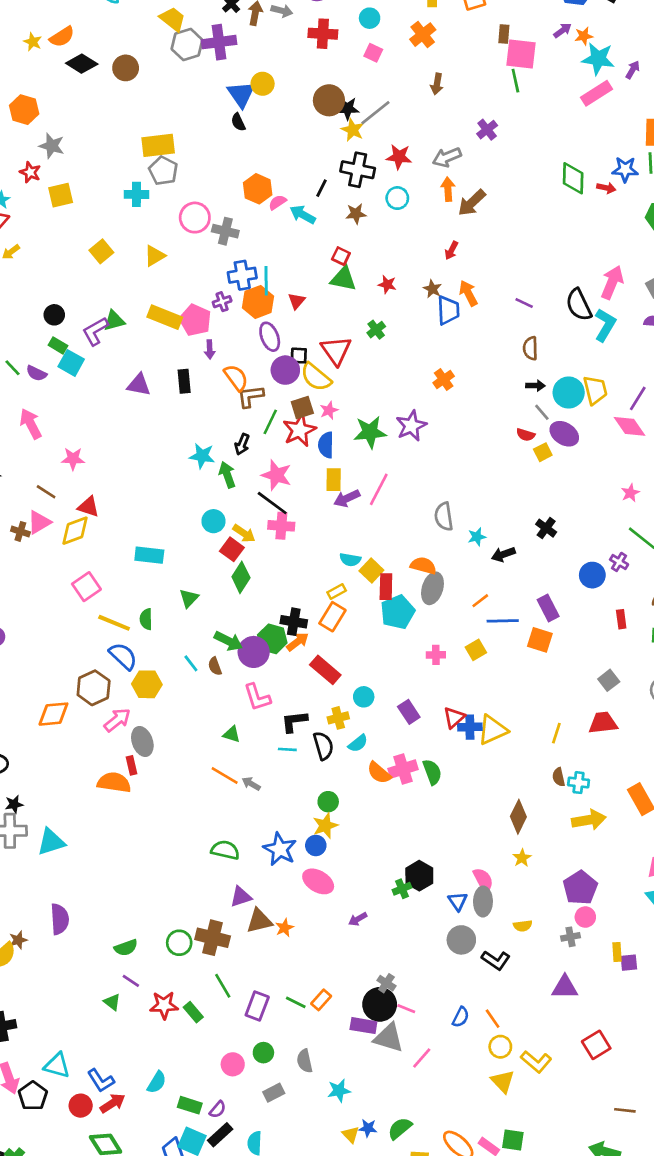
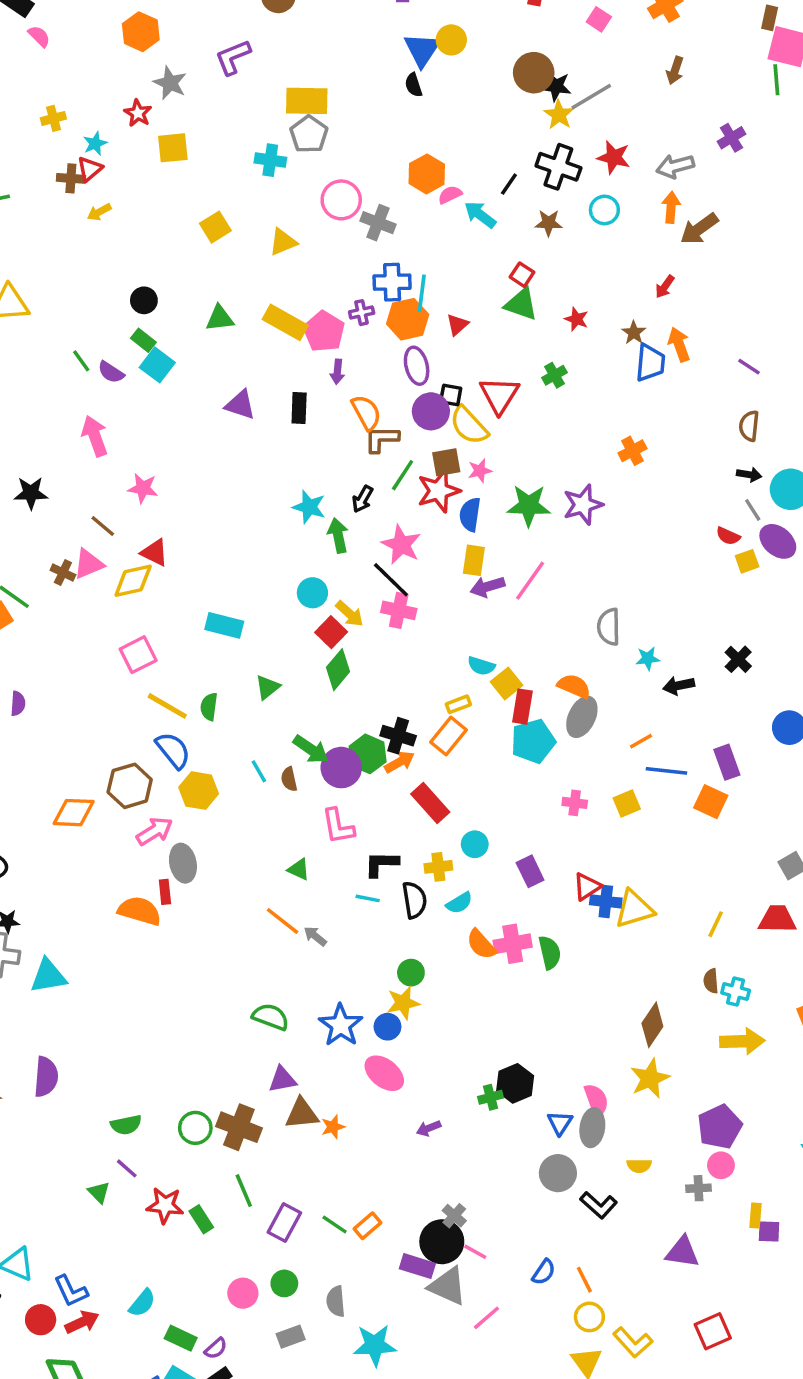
purple L-shape: (95, 331) -> (233, 57), moved
yellow star: (522, 858) -> (650, 1078), size x1.6
cyan star: (339, 1091) -> (375, 1345), size x1.4

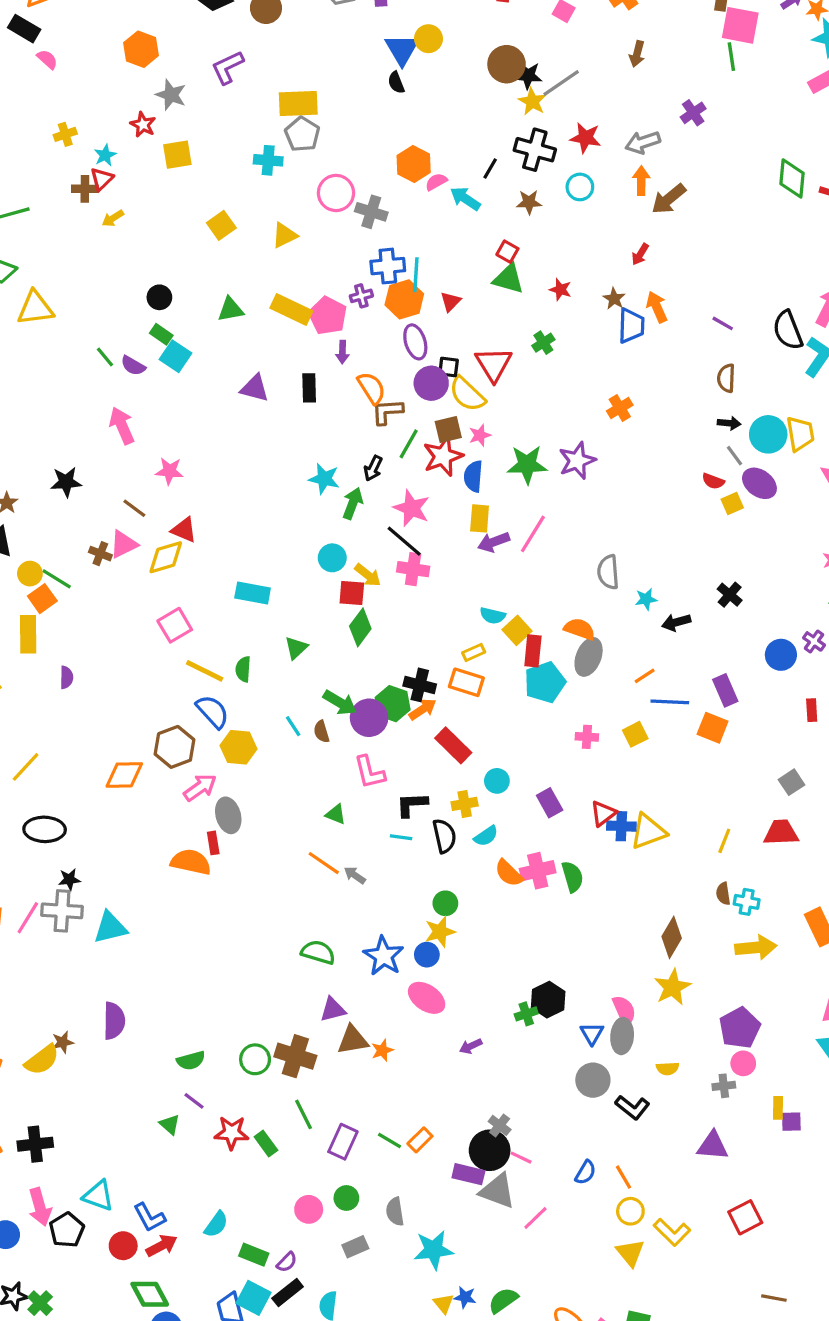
green arrow: (338, 536) -> (353, 503), turned 36
red square: (331, 632) -> (352, 593), turned -36
orange rectangle: (449, 736) -> (466, 682), turned 72

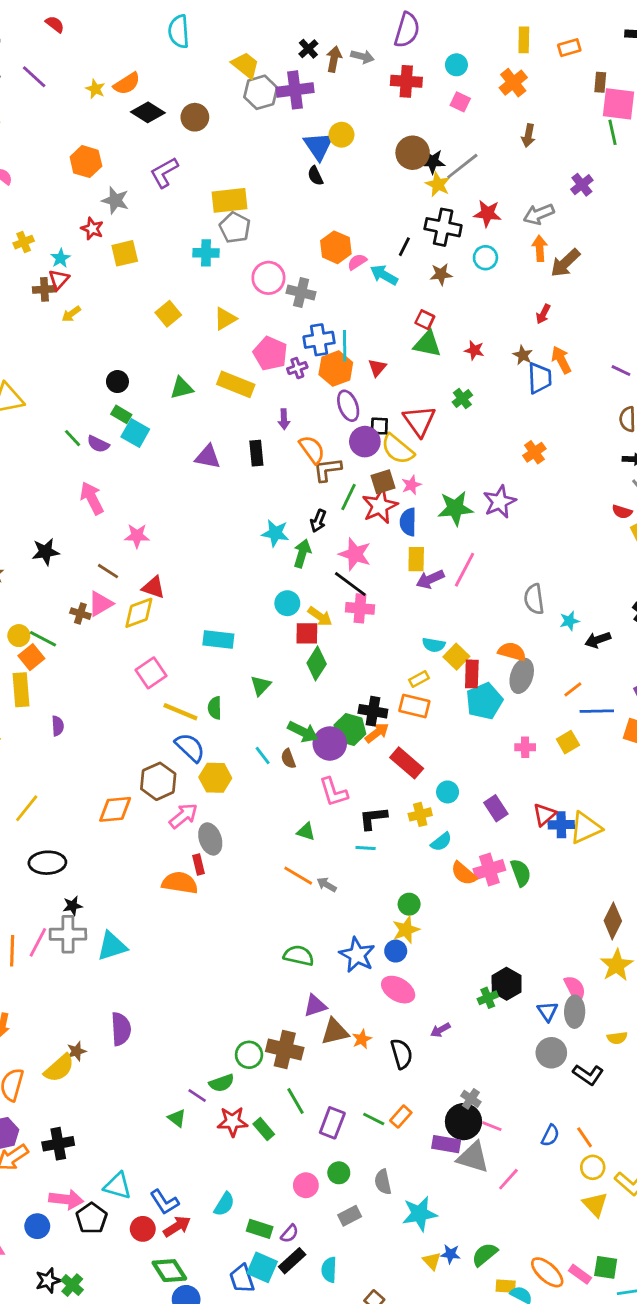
pink pentagon: (328, 316) -> (270, 353), moved
black semicircle: (444, 836) -> (402, 1054), moved
green semicircle: (191, 1061) -> (222, 1083), moved
pink arrow: (40, 1207) -> (66, 1199), turned -64

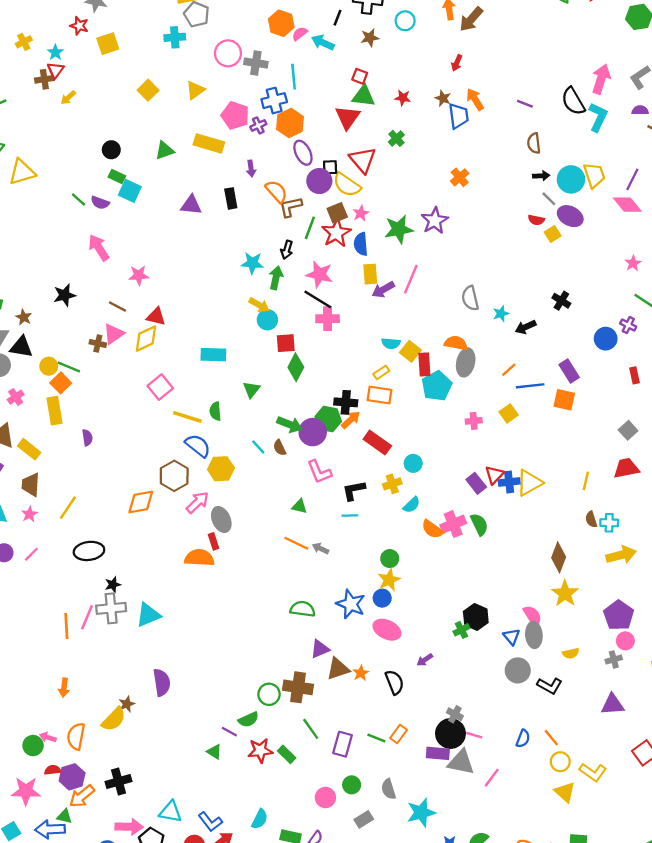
cyan line: (345, 346) -> (294, 77), moved
red triangle: (377, 368) -> (348, 117), moved, size x1.6
yellow arrow: (320, 616) -> (259, 305), moved
purple rectangle: (496, 808) -> (476, 483), moved

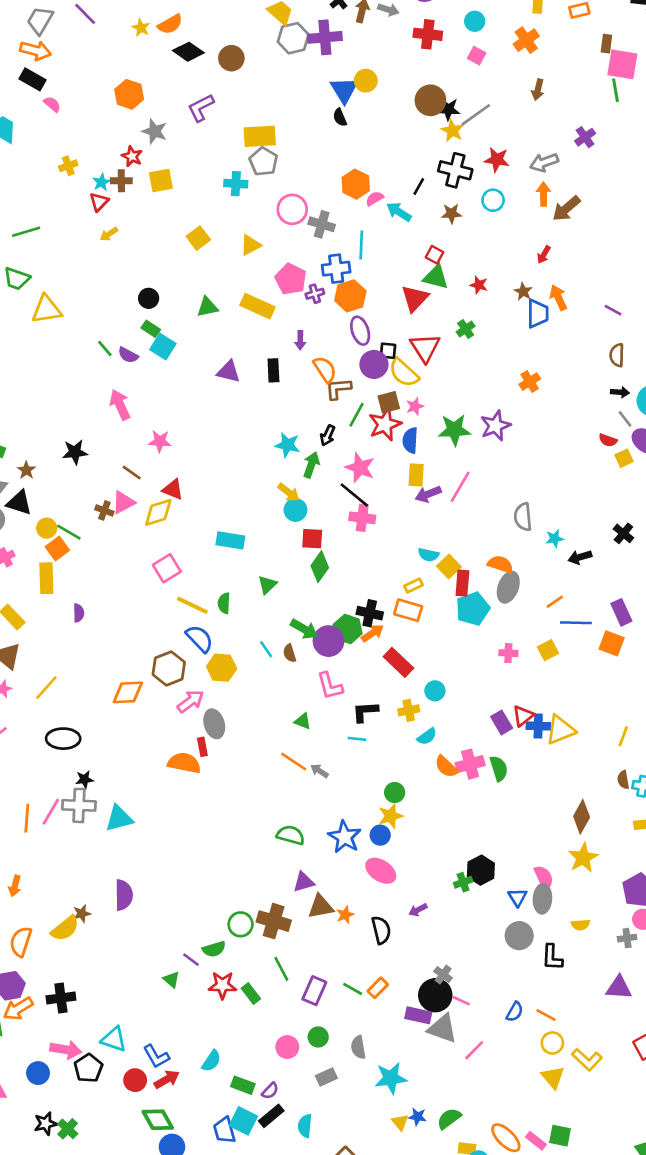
brown cross: (44, 79) -> (121, 181), moved
black L-shape: (550, 686) -> (552, 957), turned 55
orange line: (551, 738) -> (546, 1015), turned -30

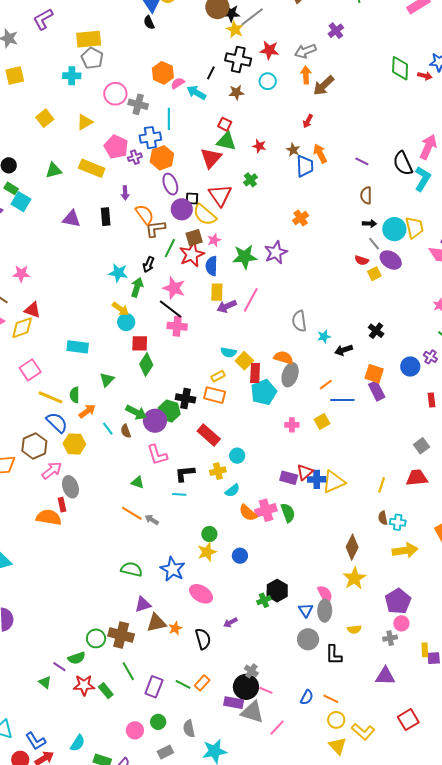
orange arrow: (372, 633) -> (87, 411), moved
orange square: (612, 643) -> (374, 374), moved
purple rectangle: (502, 722) -> (289, 478), turned -42
blue circle: (380, 835) -> (240, 556), moved

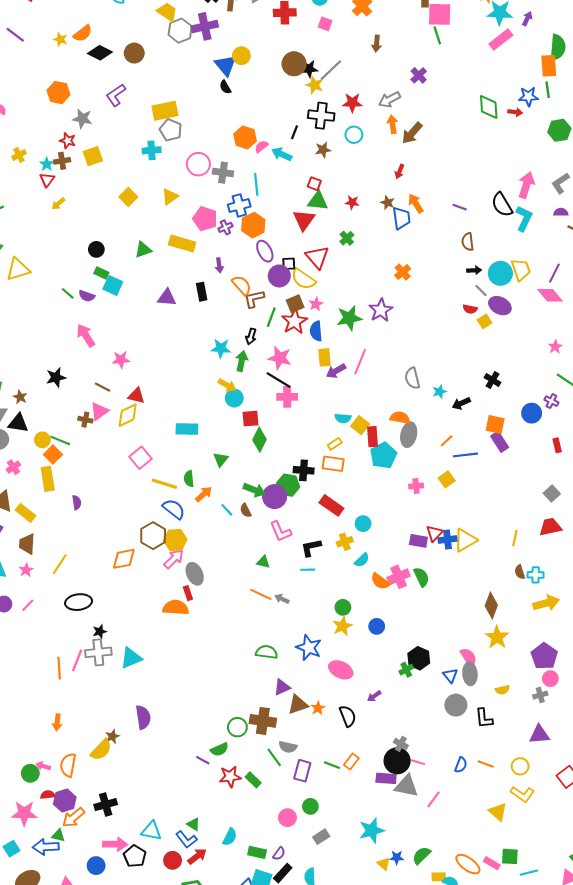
yellow hexagon: (74, 444) -> (175, 540), moved
green triangle: (45, 682) -> (193, 824), moved
yellow circle: (336, 720) -> (520, 766), moved
gray semicircle: (189, 729) -> (288, 747), moved, turned -60

